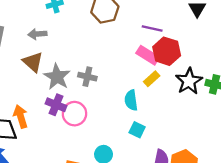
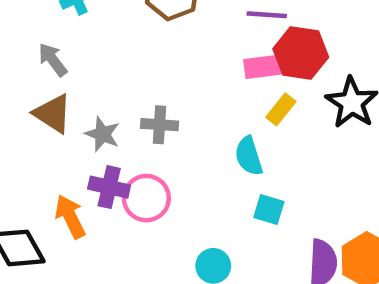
gray arrow: (37, 34) -> (53, 60), turned 66
pink rectangle: (148, 55) -> (266, 66), turned -30
gray star: (57, 77) -> (102, 134), size x0.7
orange arrow: (21, 116) -> (70, 217), moved

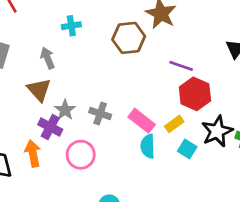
pink rectangle: (266, 66) -> (142, 121), moved, turned 30
purple cross: (109, 187) -> (50, 127), moved
cyan square: (269, 210) -> (187, 149), moved

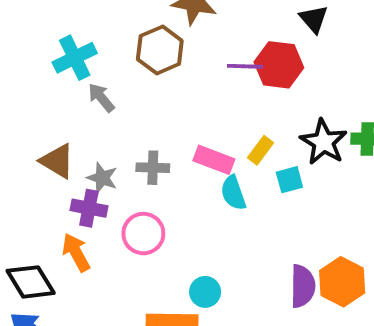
cyan cross: (71, 26) -> (75, 58), size x1.5
gray arrow: (48, 58) -> (101, 98), moved
red hexagon: (195, 94) -> (279, 65), moved
cyan square: (187, 149) -> (289, 180), turned -30

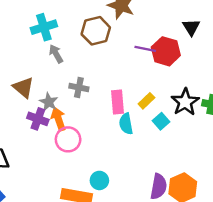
pink rectangle: (214, 160) -> (118, 102), turned 55
gray cross: (153, 168) -> (79, 88), moved
cyan square: (289, 180) -> (161, 121), turned -35
orange arrow: (76, 252) -> (58, 119), moved

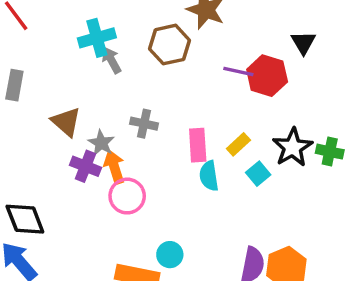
gray arrow: (56, 54) -> (112, 60), moved

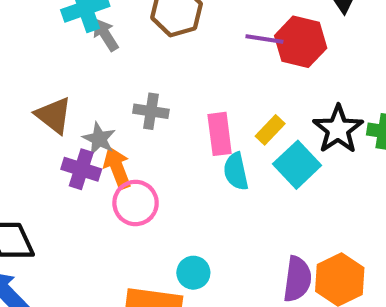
cyan square: (258, 174) -> (297, 165), size x1.5

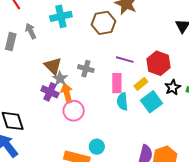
gray arrow: (105, 35) -> (31, 31), moved
purple line: (264, 39) -> (125, 60), moved
red hexagon: (301, 42) -> (159, 63), moved
brown triangle: (54, 115) -> (53, 66), moved
black star: (338, 129) -> (173, 87), size x0.7

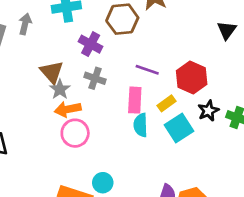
gray arrow: (31, 31) -> (25, 24), turned 35
purple cross: (50, 92) -> (91, 44), moved
orange arrow: (67, 93) -> (68, 109), turned -90

